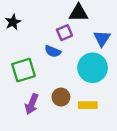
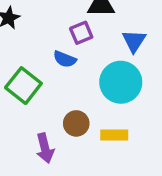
green square: (23, 70) -> (23, 86), turned -35
purple arrow: (32, 104) -> (45, 148), moved, turned -36

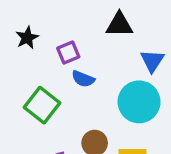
purple square: (81, 33) -> (68, 53), moved

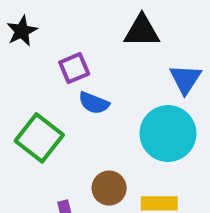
black star: (27, 38) -> (22, 31), moved

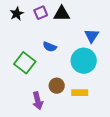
black triangle: (142, 31) -> (62, 14), moved
purple square: (74, 68) -> (41, 13), moved

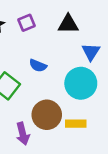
black triangle: (62, 14) -> (68, 24), moved
brown circle: (57, 86) -> (47, 115), size x1.5

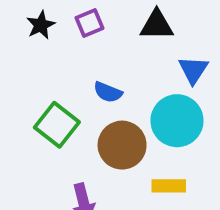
brown circle: (47, 115) -> (122, 145), moved

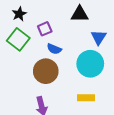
purple square: (90, 23) -> (45, 29), moved
green square: (57, 125) -> (18, 39), moved
brown circle: (122, 145) -> (46, 71), moved

